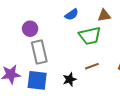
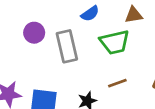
gray rectangle: (39, 52) -> (67, 46), moved

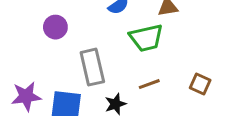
gray rectangle: (67, 46) -> (92, 67), moved

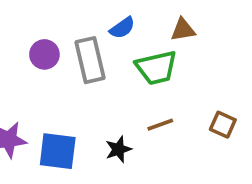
gray rectangle: (92, 67) -> (90, 60), moved

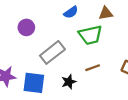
gray rectangle: (90, 60) -> (52, 52), moved, turned 65

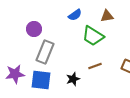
green trapezoid: (90, 35) -> (93, 36), turned 45
gray rectangle: (52, 52) -> (45, 52), moved, turned -30

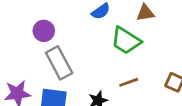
gray rectangle: (45, 52) -> (59, 63), turned -50

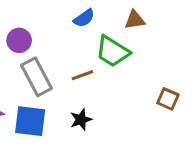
brown line: (129, 82) -> (82, 75), moved

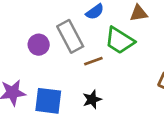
purple circle: (19, 40) -> (39, 45), moved
gray rectangle: (37, 77) -> (70, 36), moved

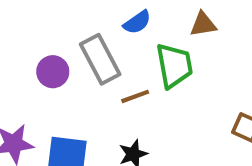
green trapezoid: (119, 41) -> (174, 66), turned -132

